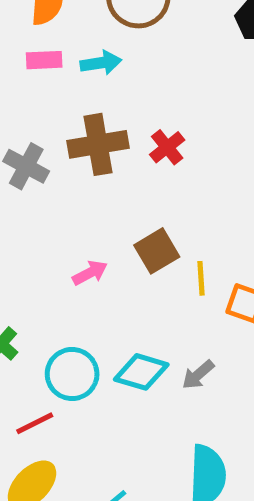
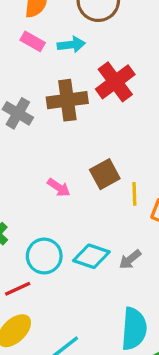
pink rectangle: (44, 60) -> (33, 41), turned 30
red cross: (167, 147) -> (115, 82), moved, size x1.6
pink arrow: (90, 273) -> (59, 187), turned 60

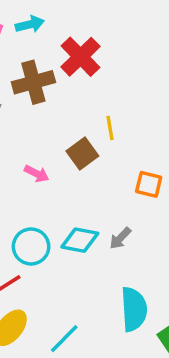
yellow line: (134, 194) -> (110, 128), moved

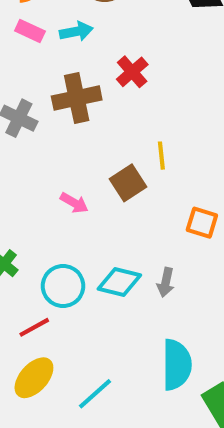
red cross: (80, 57) -> (132, 72), size x0.7
gray arrow: (120, 238) -> (166, 282), turned -35

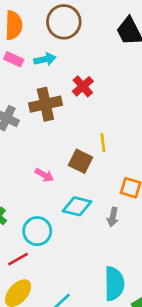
brown square: (128, 183) -> (81, 161), turned -30
cyan diamond: (119, 282) -> (77, 206), moved
gray arrow: (166, 282) -> (113, 217), moved

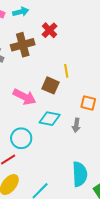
pink arrow: (44, 175) -> (24, 97), size x1.6

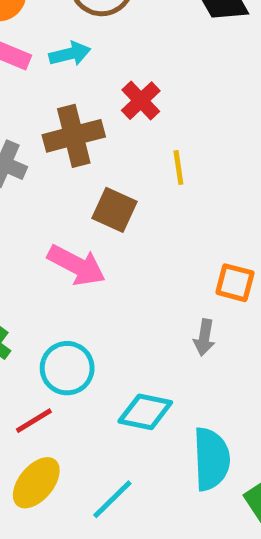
yellow line: (66, 71) -> (178, 167), moved
brown square: (51, 85) -> (114, 210), moved
cyan diamond: (50, 119) -> (145, 412), moved

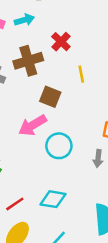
pink arrow: (76, 265) -> (33, 125), turned 124
cyan circle: (67, 368) -> (59, 146), moved
cyan diamond: (145, 412) -> (53, 199), moved

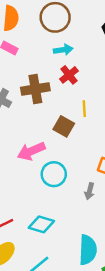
cyan arrow: (24, 20) -> (63, 50), moved
brown square: (50, 97) -> (64, 126), moved

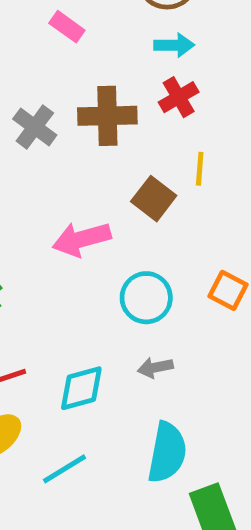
cyan circle: (54, 174) -> (146, 298), moved
gray arrow: (90, 191) -> (155, 368), moved, turned 56
cyan diamond: (41, 224) -> (81, 388), turned -40

